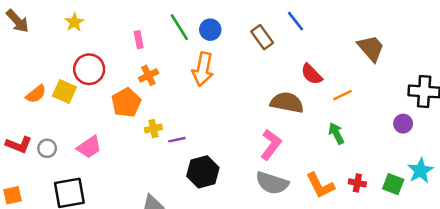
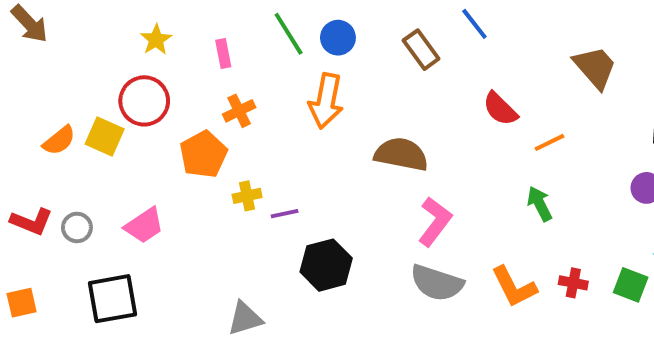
yellow star: (74, 22) -> (156, 40), moved
brown semicircle: (287, 103) -> (401, 154), moved

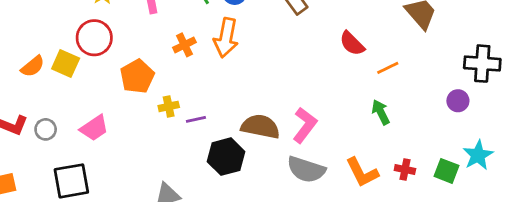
orange cross: (239, 111) -> (184, 45), moved
brown semicircle: (401, 154) -> (260, 127), moved

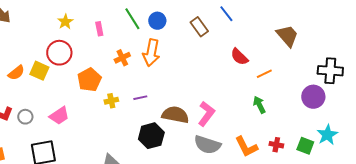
purple circle: (458, 101) -> (313, 97), size x1.5
purple line: (196, 119) -> (140, 98), moved

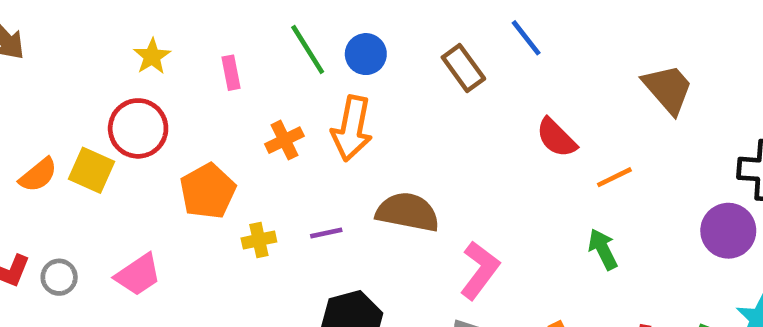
brown semicircle: (175, 115) -> (408, 212), moved

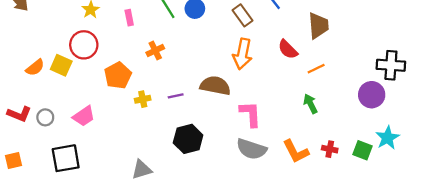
brown trapezoid: (668, 89) -> (318, 26), moved, turned 36
orange arrow: (352, 128) -> (242, 54), moved
pink L-shape: (480, 270) -> (250, 114), turned -40

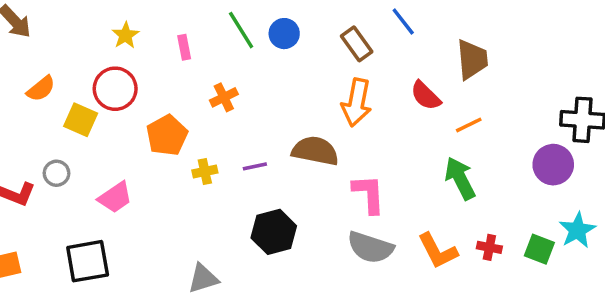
orange semicircle: (35, 68) -> (41, 89), moved
green arrow: (310, 104) -> (460, 178), size x1.4
gray circle: (45, 117) -> (57, 173), moved

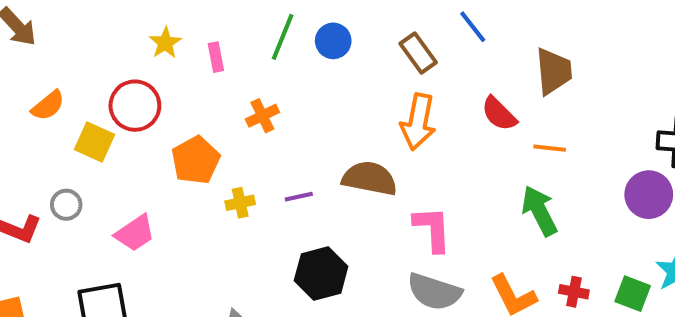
green line: (241, 30) -> (283, 37), turned 54
yellow star: (125, 35) -> (165, 43), moved
orange line: (469, 125) -> (550, 148), turned 32

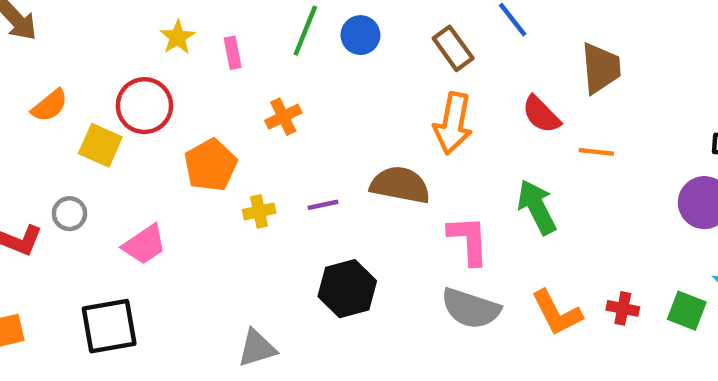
green arrow: (540, 211) -> (537, 207), moved

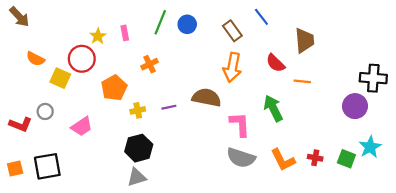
yellow star: (177, 37) -> (98, 36), moved
orange semicircle: (50, 106) -> (36, 59), turned 66
black hexagon: (347, 289) -> (139, 148), moved
black square: (109, 326) -> (47, 166), moved

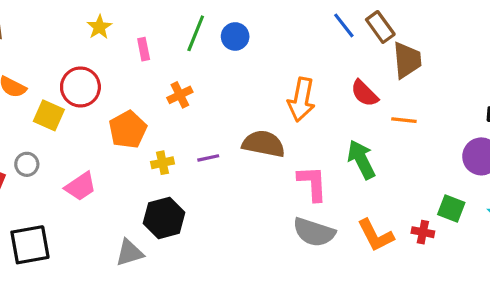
brown rectangle: (232, 31) -> (380, 27), moved
yellow star: (98, 36) -> (99, 27), moved
green square: (346, 159) -> (451, 208), moved
gray triangle: (137, 177) -> (129, 253), moved

